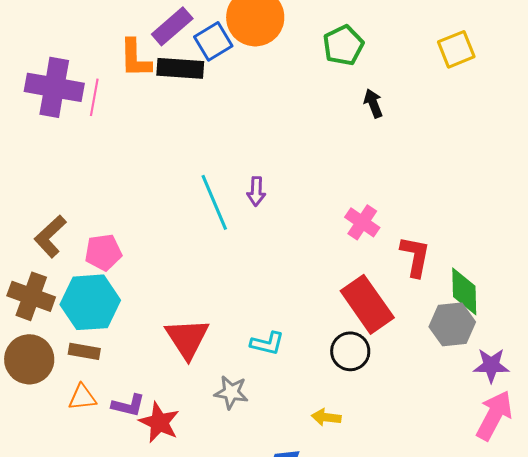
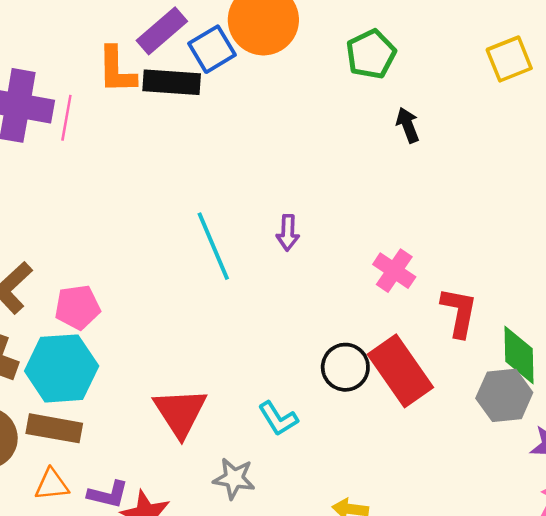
purple arrow: (256, 191) -> (288, 233), moved
cyan L-shape: (267, 343) -> (278, 419), turned 44
brown rectangle: (84, 351) -> (54, 428), size x1.4
black circle: (350, 351) -> (345, 367), moved

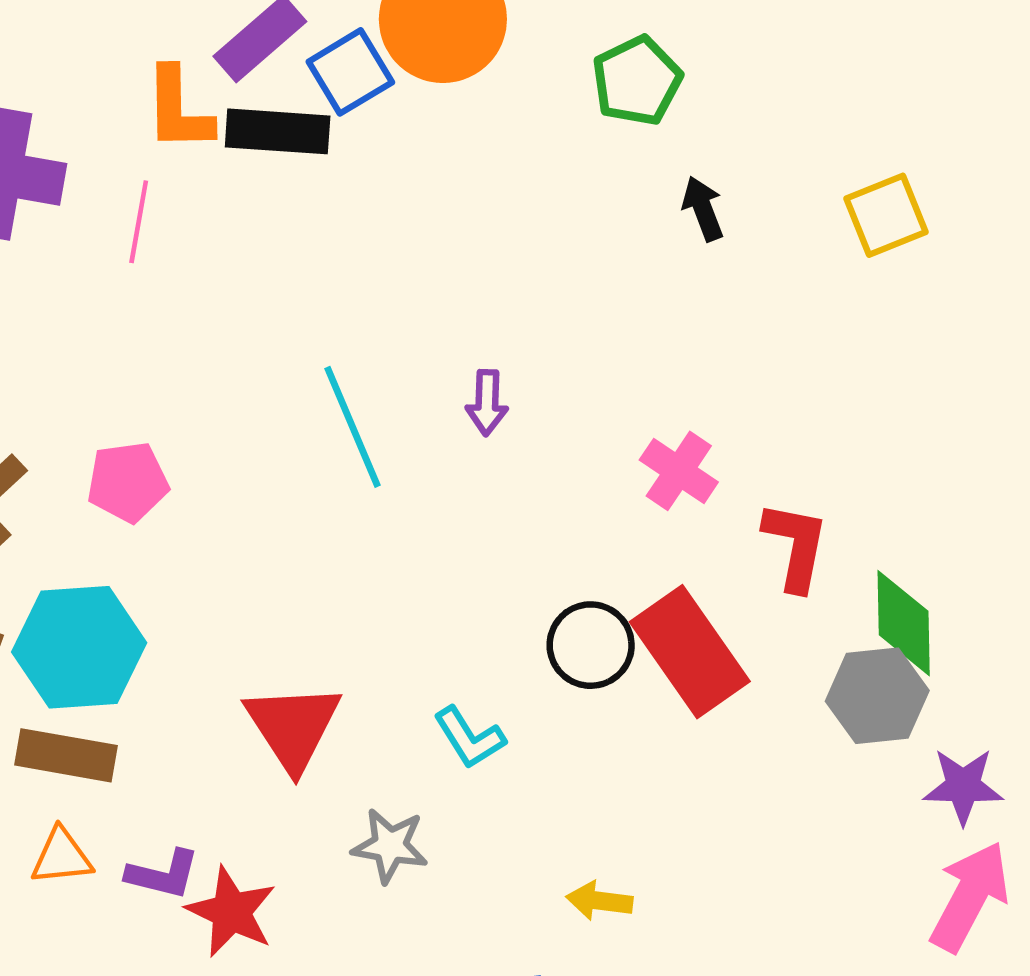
yellow square: (509, 59) -> (886, 215), moved
pink line: (66, 118) -> (139, 222), moved
pink pentagon: (77, 307) -> (128, 482), moved

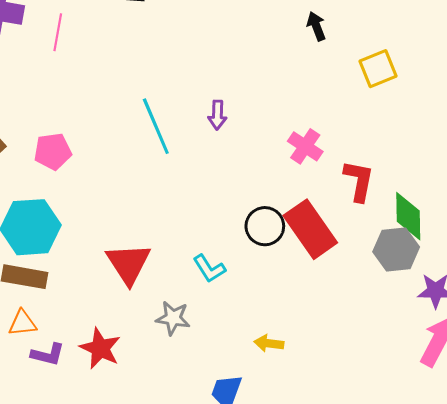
yellow square: (886, 215) -> (378, 69), moved
purple L-shape: (163, 874) -> (48, 354), moved

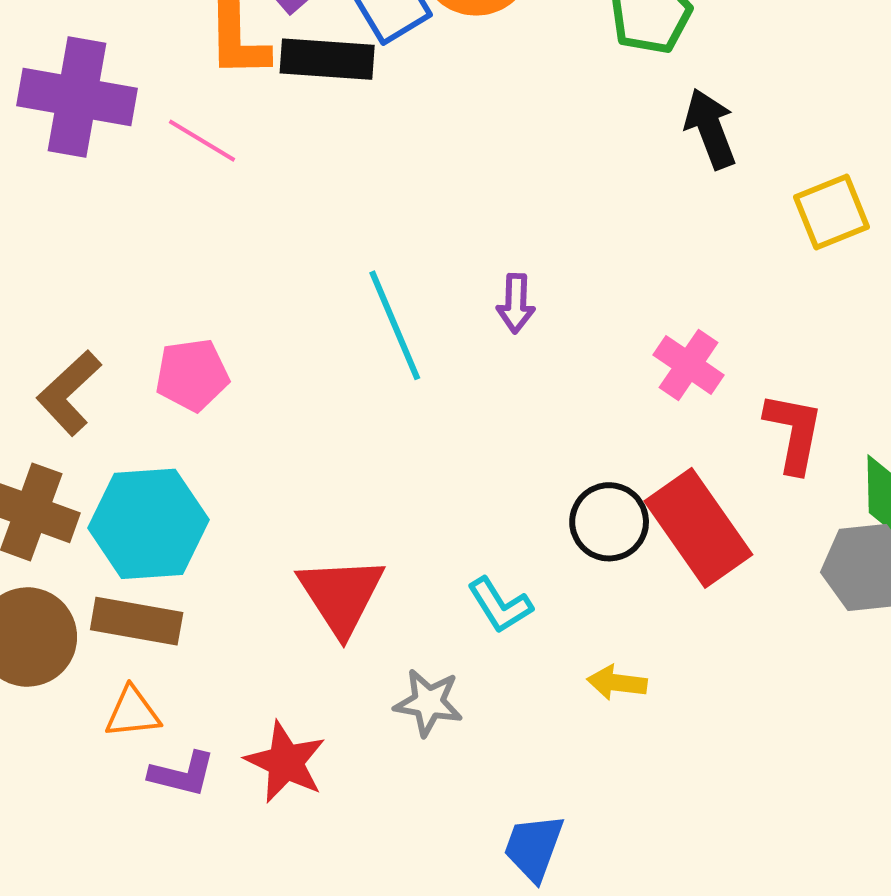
black arrow: (316, 26) -> (710, 129), size x1.4
pink line: (58, 32) -> (202, 141), turned -69
yellow arrow: (269, 343) -> (617, 683), moved

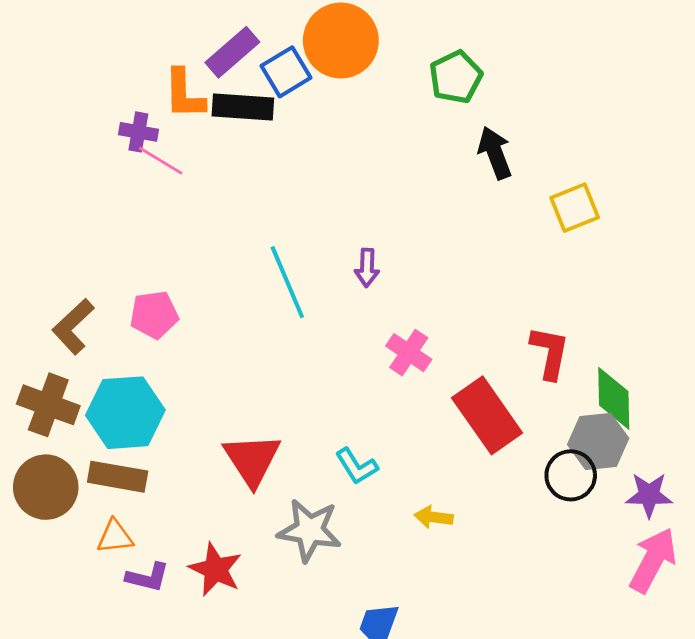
purple cross: (77, 97) -> (138, 132), moved, size x0.5
pink cross: (689, 365) -> (409, 353), moved
black circle: (609, 522) -> (571, 475), moved
gray star: (428, 703) -> (309, 530), size x1.4

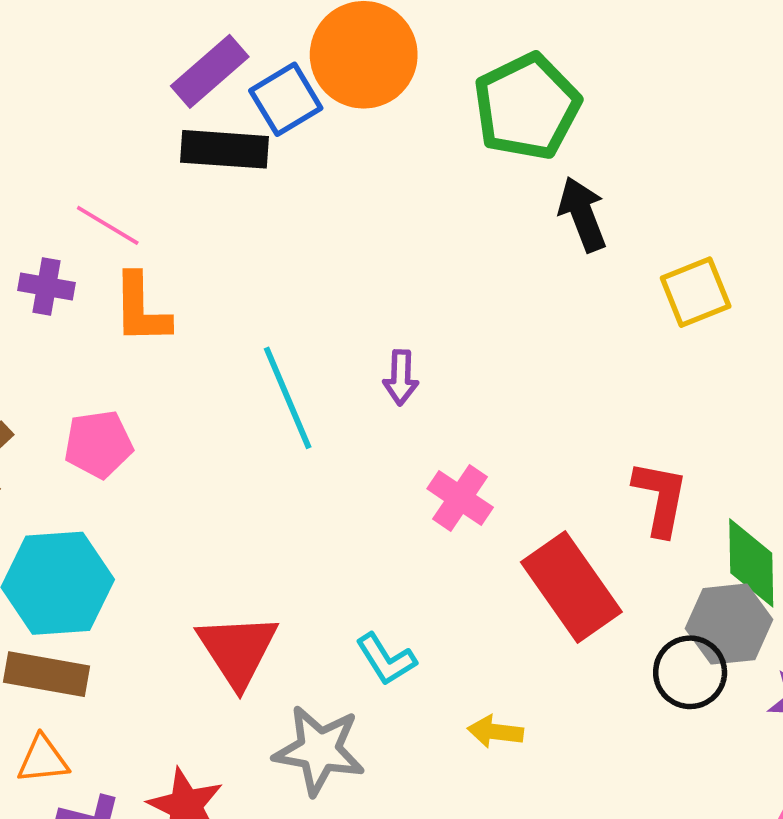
green pentagon: (456, 77) -> (527, 107), size x1.4
orange L-shape: (184, 94) -> (141, 309), moved
purple cross: (138, 132) -> (47, 287), moved

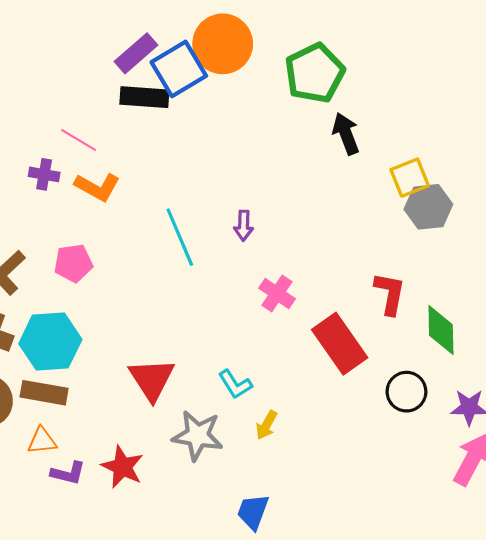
blue square: (286, 99) -> (179, 69), size x1.4
orange L-shape: (141, 309) -> (97, 187), turned -60
gray hexagon: (729, 624) -> (428, 207), moved
yellow arrow: (495, 732) -> (267, 425), moved, turned -68

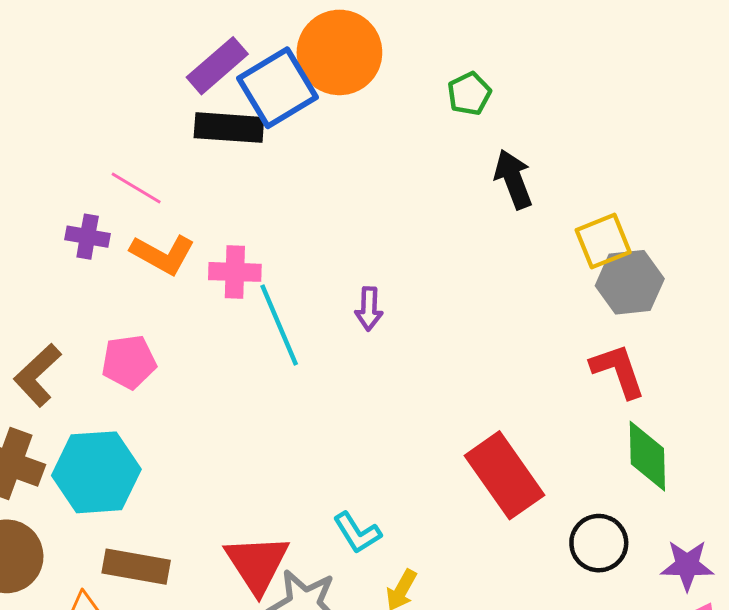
green pentagon: (315, 73) -> (469, 94), size x0.5
pink cross: (277, 293) -> (235, 272), moved, turned -32
red L-shape: (390, 293) -> (618, 371), moved, turned -30
red triangle: (152, 379) -> (257, 564), moved
brown rectangle: (44, 393) -> (136, 567), moved

